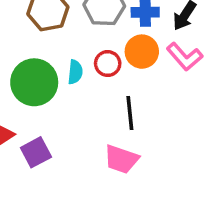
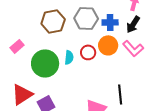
black line: (130, 113) -> (120, 95), moved

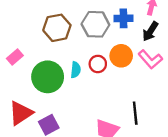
blue cross: (110, 22) -> (123, 18), moved

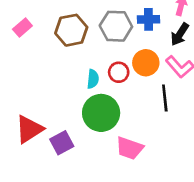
pink rectangle: (15, 57) -> (22, 27), moved
green circle: (48, 77) -> (101, 113), moved
black line: (135, 113) -> (165, 98), moved

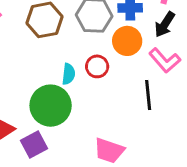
orange circle: (146, 63) -> (127, 41), moved
green circle: (101, 113) -> (51, 106), moved

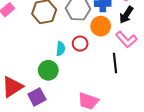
green circle: (51, 106) -> (48, 70), size x0.7

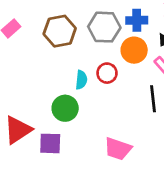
purple square: (37, 97) -> (50, 143), turned 30

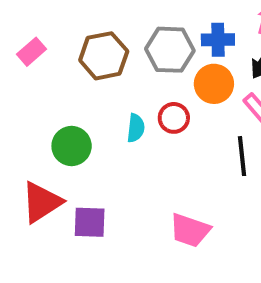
green circle: (65, 108) -> (72, 146), moved

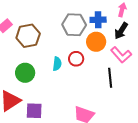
brown hexagon: (104, 56) -> (28, 36), moved

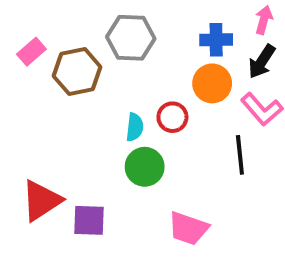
gray hexagon: (74, 25) -> (131, 38), moved
green circle: (25, 73) -> (145, 167), moved

